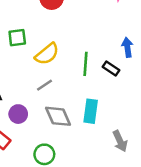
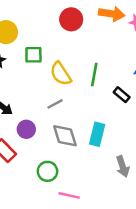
yellow semicircle: (47, 54) -> (61, 74), turned 90
green line: (86, 64) -> (94, 74), moved

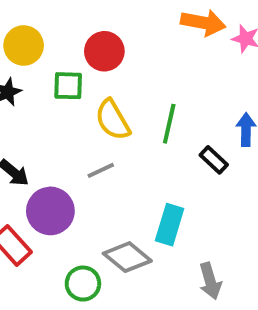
red circle: (71, 19) -> (104, 51), moved
purple circle: (26, 129) -> (50, 211), size x1.5
gray diamond: (65, 136) -> (127, 257), moved, turned -36

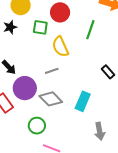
green line: (169, 124) -> (90, 30), moved
gray diamond: (127, 257) -> (51, 99), moved

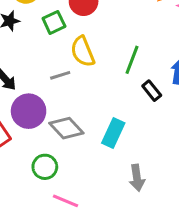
green square: (40, 27) -> (54, 22), turned -35
green line: (90, 30) -> (132, 60), moved
gray line: (52, 71) -> (60, 75), moved

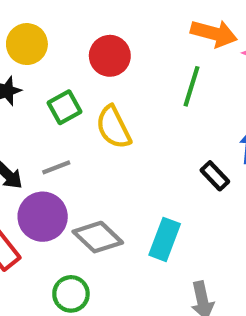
green square: (54, 22) -> (65, 107), moved
green line: (132, 60) -> (191, 86), moved
gray line: (60, 75) -> (56, 167), moved

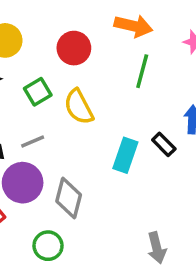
orange arrow: (214, 33) -> (133, 26), moved
gray diamond: (98, 237) -> (69, 198), turned 63
cyan rectangle: (165, 239) -> (125, 155), moved

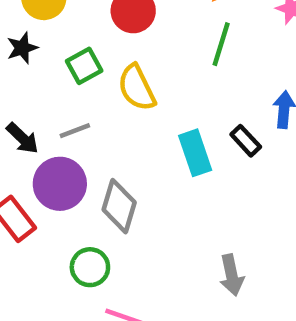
cyan rectangle: (125, 155) -> (195, 153), turned -40

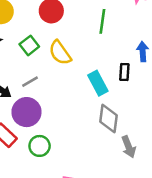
black rectangle: (246, 141) -> (124, 72), turned 56
gray diamond: (119, 206) -> (109, 119), moved
green circle: (90, 267) -> (40, 146), moved

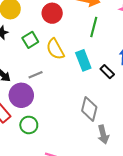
black rectangle: (124, 72) -> (107, 72), turned -56
gray line: (30, 82) -> (36, 75), moved
cyan rectangle: (98, 83) -> (83, 60), moved

